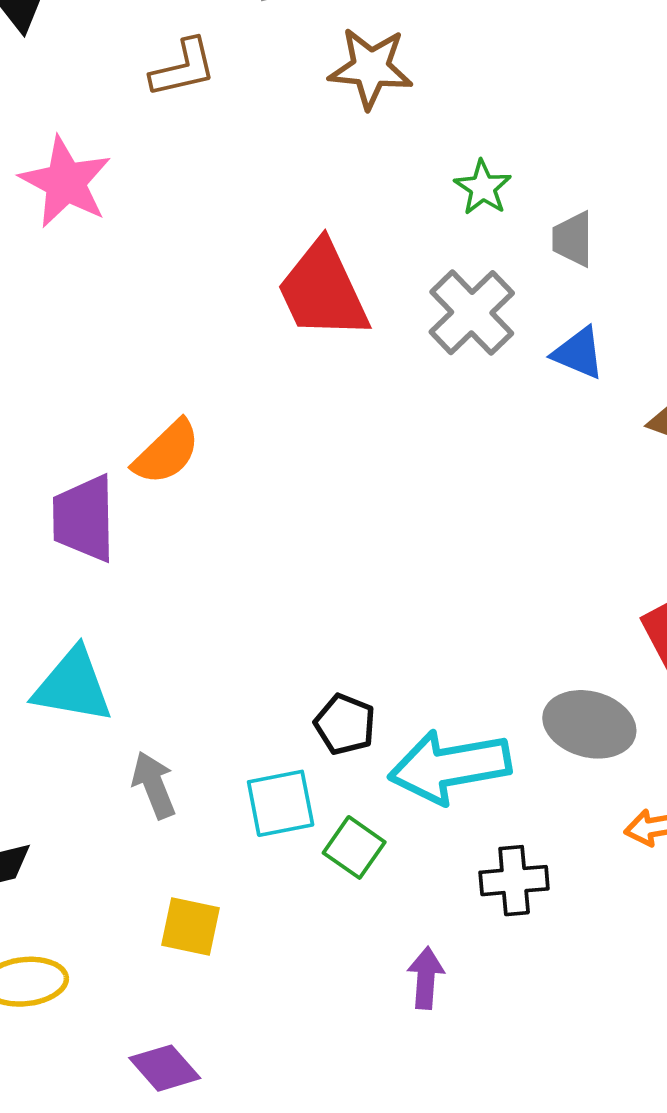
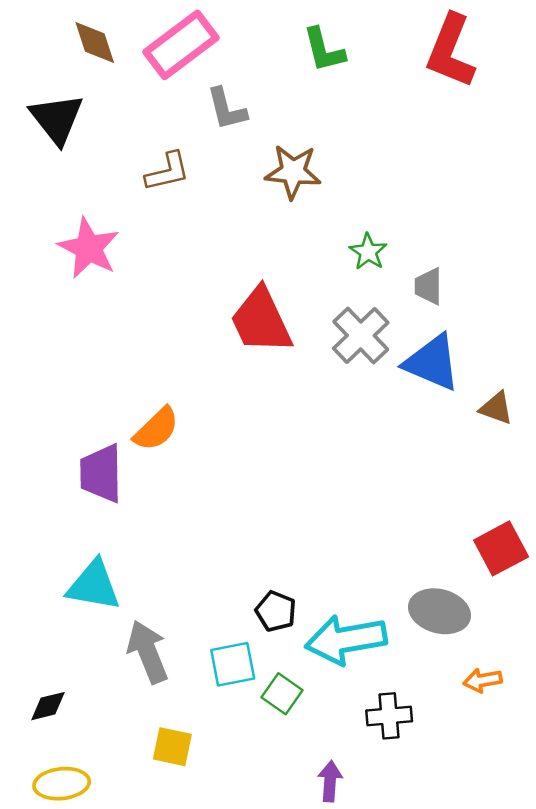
blue triangle: (578, 353) -> (432, 363), size x1.6
gray arrow: (154, 785) -> (148, 652), size x1.4

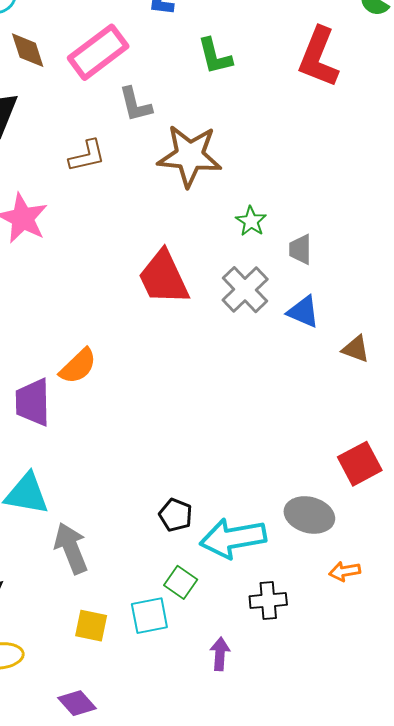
brown star: (293, 172) -> (190, 156), size x1.4
blue triangle: (432, 363) -> (303, 312), size x0.7
cyan square: (233, 664) -> (149, 616), moved

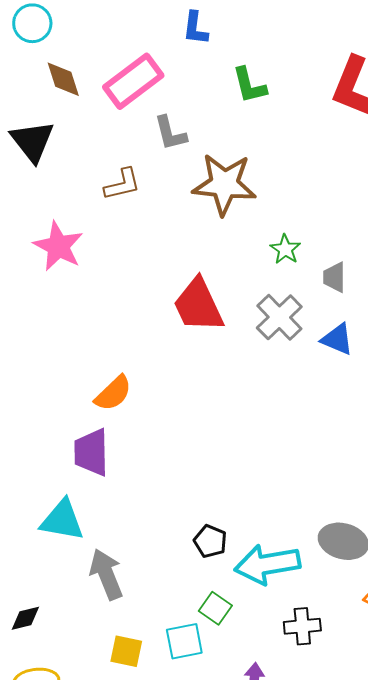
purple trapezoid: (33, 402) -> (91, 452), moved

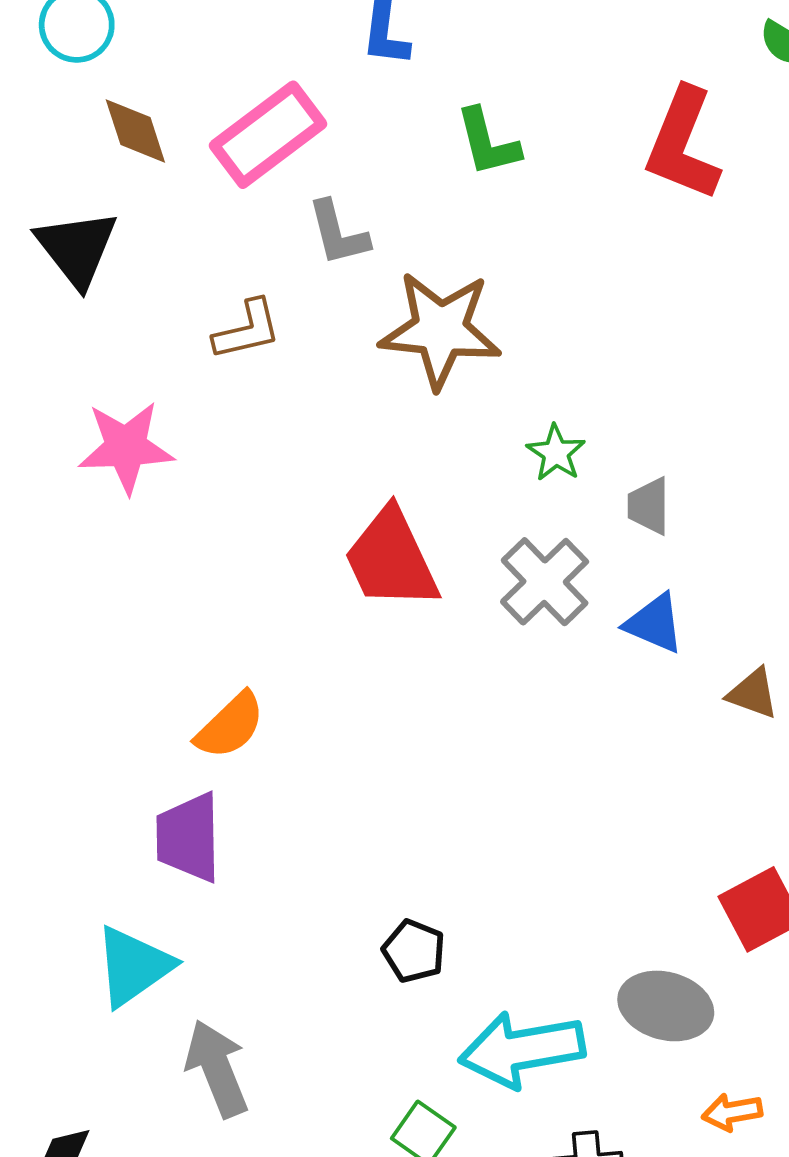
pink star: (58, 246) -> (126, 447), turned -30
cyan triangle: (62, 520) -> (134, 966), turned -45
black pentagon: (210, 541) -> (414, 951), moved

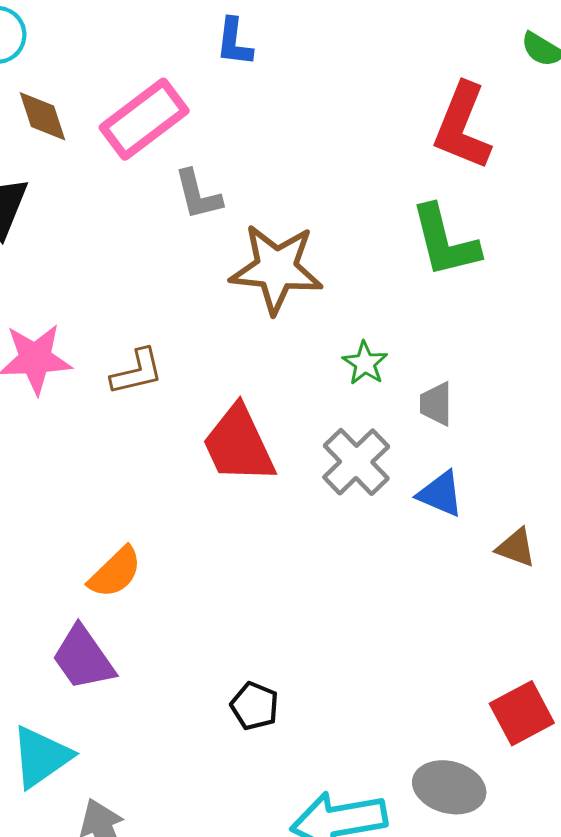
green L-shape: (488, 142) -> (445, 241), moved, size x1.4
brown L-shape: (247, 330) -> (137, 372), moved
purple trapezoid: (188, 837) -> (83, 658), turned -34
black pentagon: (414, 951) -> (255, 706), moved

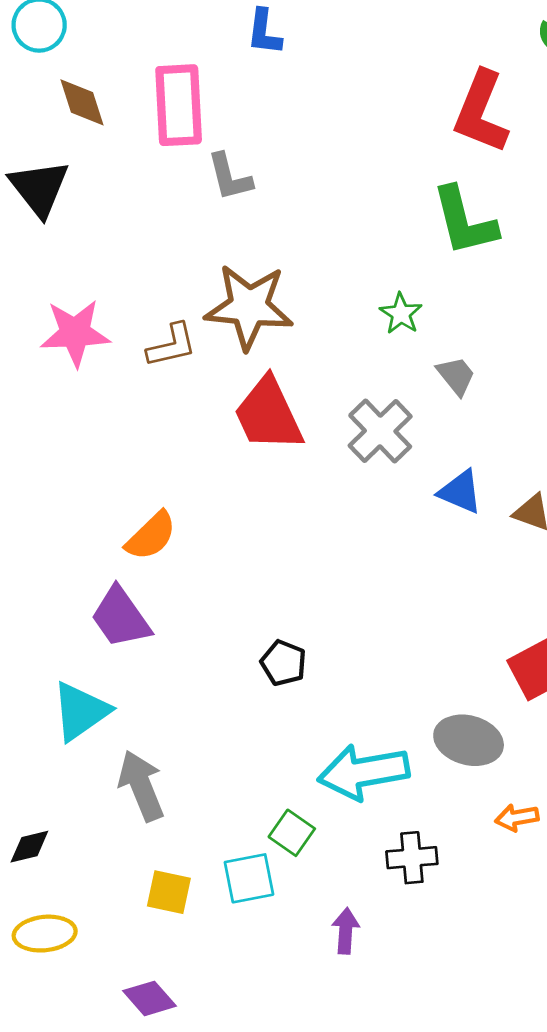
pink rectangle: (144, 119) -> (179, 105), turned -56
brown star: (276, 269) -> (249, 307), moved
green star: (365, 363) -> (401, 314), moved
gray trapezoid: (436, 404) -> (456, 376), turned 141
blue triangle: (440, 494) -> (460, 492), moved

